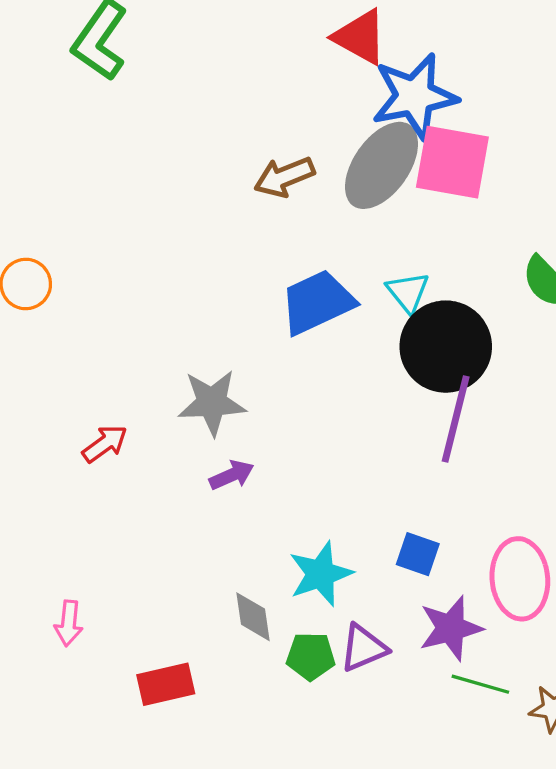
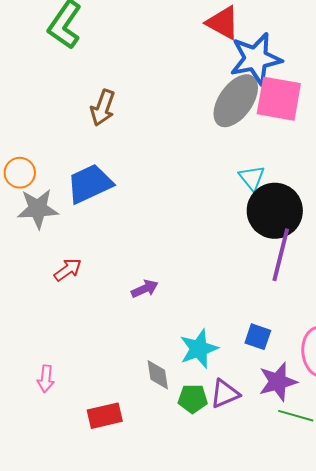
brown arrow: (284, 177) -> (103, 108), moved, turned -48
blue trapezoid: (317, 302) -> (90, 184), moved
gray star: (212, 403) -> (38, 209), moved

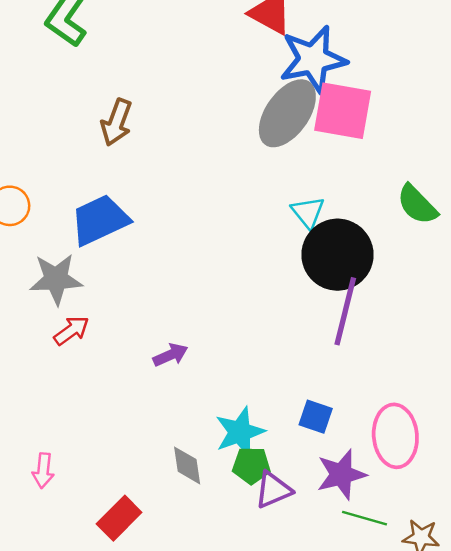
gray star: (38, 209) -> (56, 279), moved
green pentagon: (193, 399) -> (251, 465), moved
red rectangle: (105, 416) -> (119, 518), turned -32

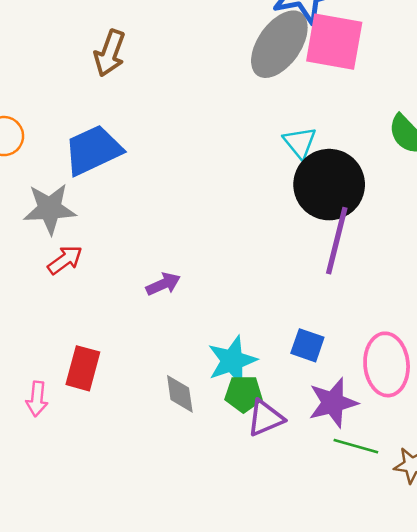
red rectangle: (119, 518) -> (83, 368), moved, turned -30

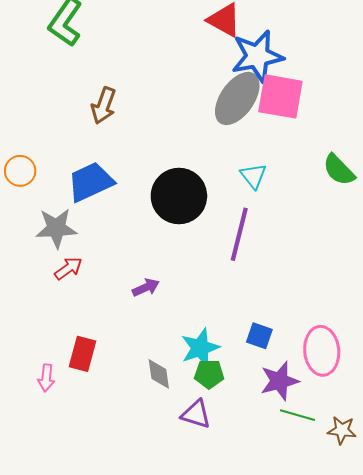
black circle: (329, 185) -> (179, 196), moved
purple line: (337, 241) -> (239, 234), moved
purple triangle: (265, 418) -> (196, 414), moved, turned 40

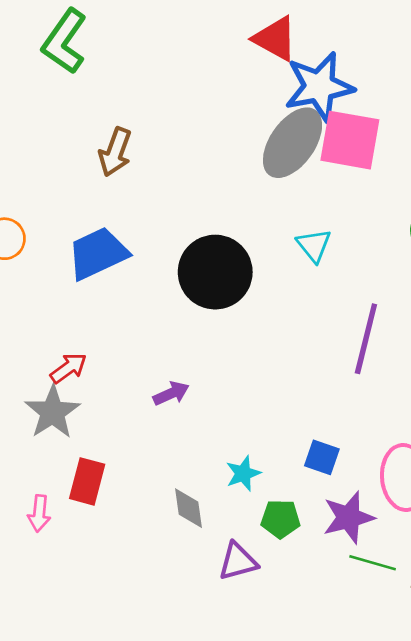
gray star: (56, 228) -> (52, 412), moved, turned -30
purple line: (239, 234) -> (366, 339), moved
cyan star: (200, 348) -> (243, 473), size x0.7
green pentagon: (209, 374) -> (281, 519), moved
purple triangle: (196, 414) -> (238, 561), turned -32

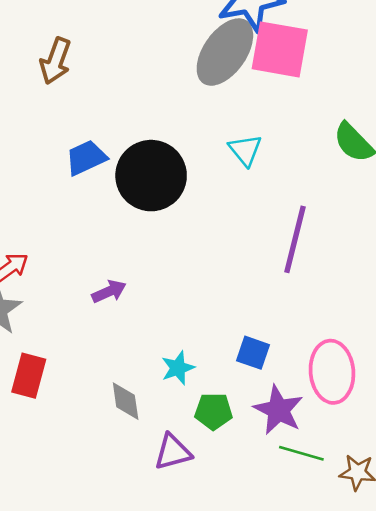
blue trapezoid: (98, 253) -> (86, 158), moved, size x0.7
purple star: (349, 517) -> (278, 410), turned -30

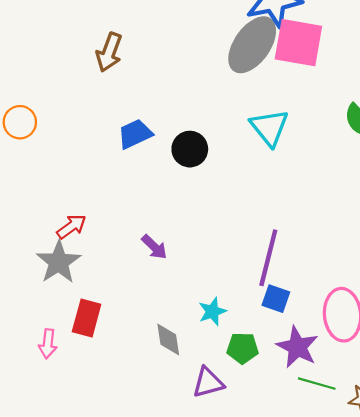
cyan triangle: (245, 150) -> (269, 128), size x1.4
black circle: (151, 176) -> (190, 149), size x0.6
purple line: (295, 239) -> (268, 258), moved
purple arrow: (109, 292) -> (154, 247), turned 68

